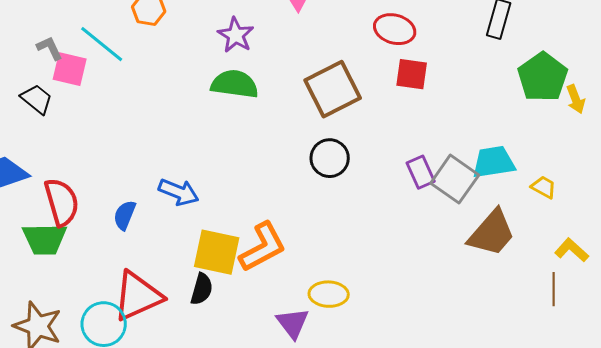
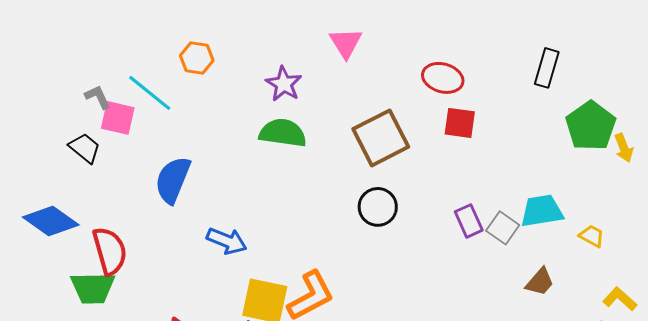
gray square: (455, 179) -> (503, 228), size x0.7
blue semicircle: (125, 215) -> (173, 180), moved, size x1.6
brown trapezoid: (492, 233) -> (540, 282), size x0.6

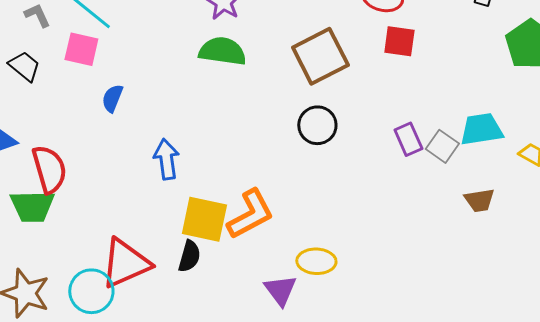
pink square: (118, 118) -> (81, 49), moved
blue semicircle: (173, 180) -> (112, 98), size x0.6
blue arrow: (227, 241) -> (166, 159), turned -120
brown trapezoid: (540, 282) -> (479, 200), turned 40

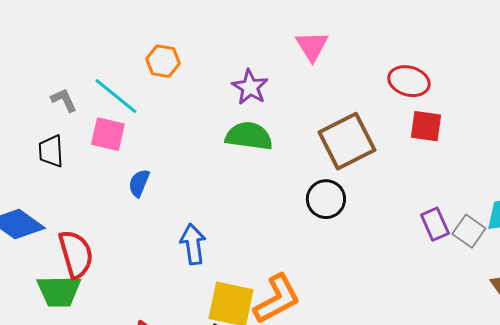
black trapezoid: (24, 66) -> (51, 151), turned -132
black circle: (317, 125) -> (326, 199), moved

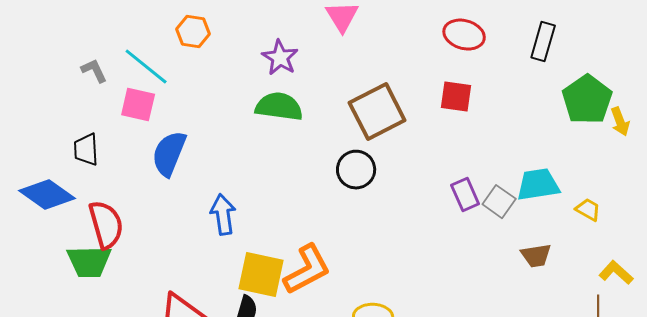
red ellipse: (409, 81) -> (464, 35), moved
black trapezoid: (51, 151) -> (86, 150), moved
blue semicircle: (139, 183) -> (169, 154), size x1.6

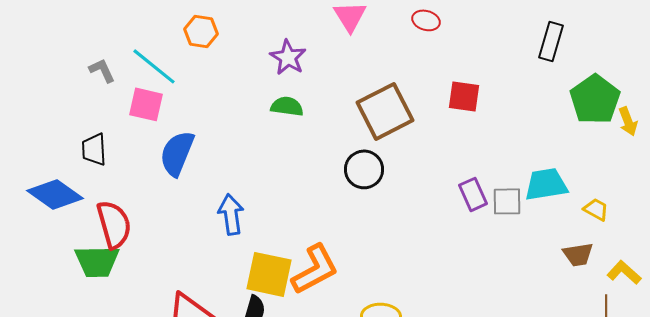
red ellipse: (464, 35) -> (426, 20), moved, size x0.7
green semicircle: (279, 107) -> (287, 106), size x0.7
gray square: (499, 202) -> (507, 201), turned -36
brown trapezoid: (536, 256) -> (578, 254), moved

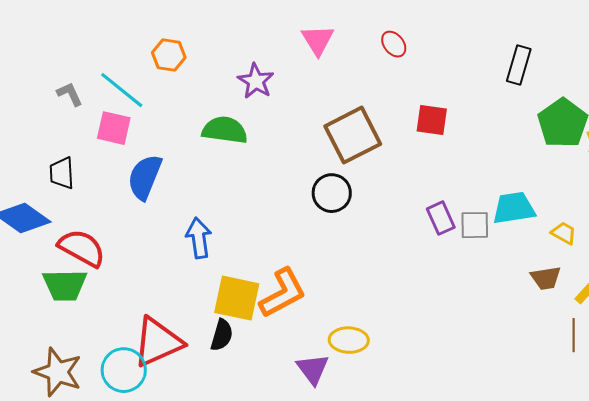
red ellipse: (426, 20) -> (394, 44), turned 36
green semicircle: (287, 106) -> (225, 130), moved, size x1.4
red semicircle: (114, 224) -> (82, 248), turned -45

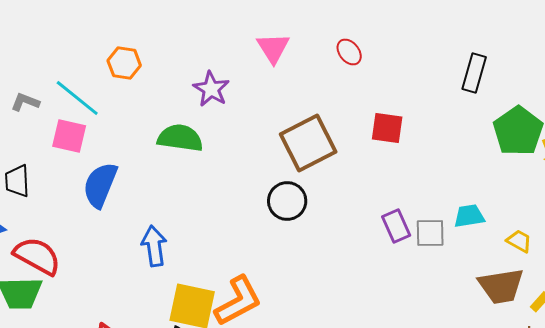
gray L-shape: (70, 94) -> (25, 102), turned -44
cyan trapezoid: (514, 208) -> (469, 216), size x0.7
brown trapezoid: (546, 278) -> (501, 286), size x1.5

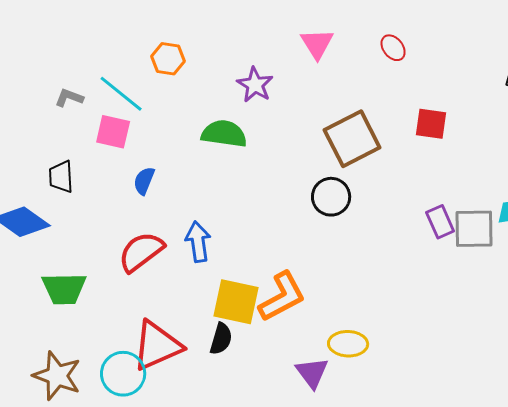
blue semicircle: (100, 185) -> (144, 181), size x0.6
gray square: (430, 233) -> (474, 229), size x1.4
red semicircle: (37, 256) -> (141, 252), moved, turned -66

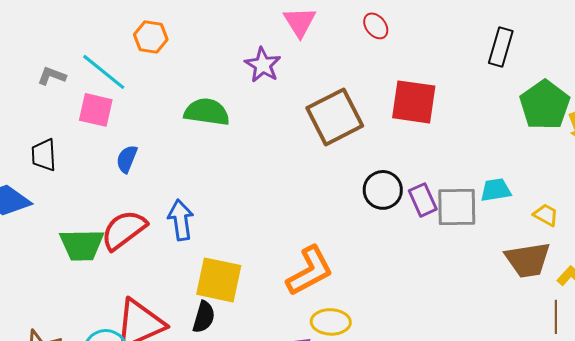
purple star: (255, 85) -> (263, 65), moved
red square: (431, 124) -> (414, 102), size x1.4
black circle: (331, 197) -> (383, 190), moved
green trapezoid: (64, 289) -> (82, 245), moved
orange L-shape: (282, 297) -> (310, 271), moved

